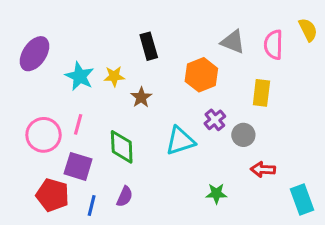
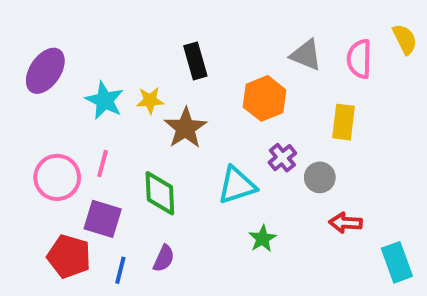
brown star: (141, 97) -> (186, 128), size x1.5
green star: (216, 193) -> (263, 239), moved, turned -30

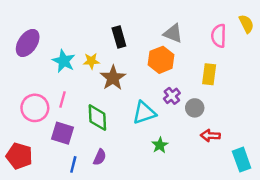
gray triangle: (306, 55) -> (173, 33), moved
red pentagon: (69, 256) -> (19, 156), moved

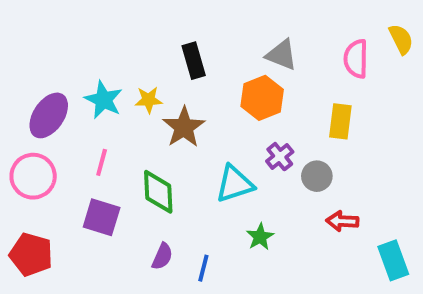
purple ellipse: (28, 43) -> (49, 115), moved
pink circle: (35, 108) -> (33, 176), moved
blue line: (73, 164) -> (203, 268), moved

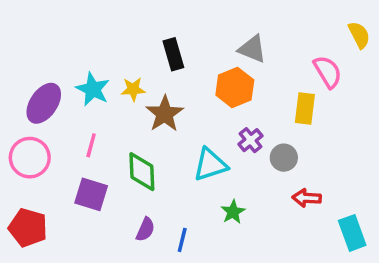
pink semicircle: (356, 59) -> (328, 72), moved, turned 148

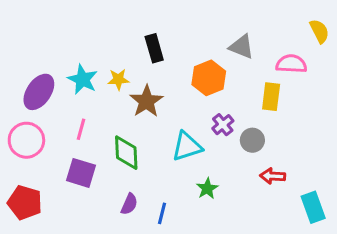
gray triangle: (252, 49) -> (241, 47), moved
pink semicircle: (328, 72) -> (291, 64), turned -56

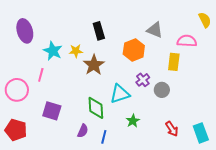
purple ellipse: (39, 92) -> (25, 31), moved, turned -50
pink line: (81, 129) -> (41, 75), moved
green diamond: (126, 153) -> (96, 108), moved
red arrow: (273, 176) -> (172, 129), moved, turned -126

